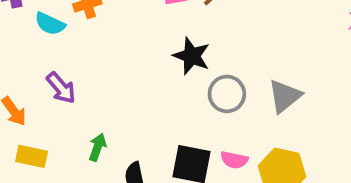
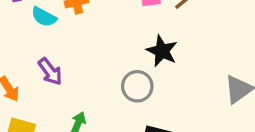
gray circle: (227, 94) -> (137, 86), moved

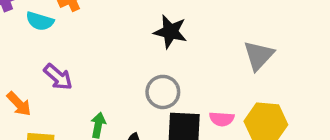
gray circle: (137, 86) -> (163, 92), moved

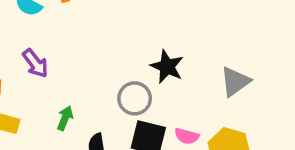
black star: (170, 32) -> (167, 67), moved

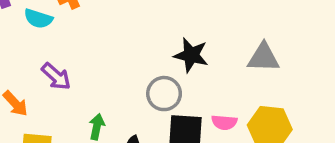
gray triangle: (235, 81) -> (263, 58), turned 48

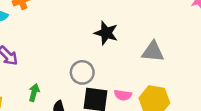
black star: (191, 55) -> (106, 33), moved

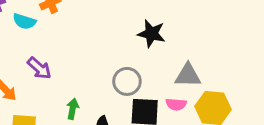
gray triangle: (153, 52) -> (188, 75), moved

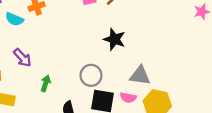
green arrow: (73, 109) -> (46, 83), moved

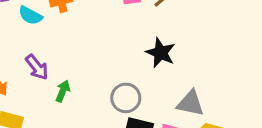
green arrow: (46, 83) -> (63, 91), moved

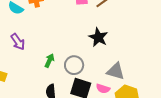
green arrow: (63, 91) -> (49, 61), moved

